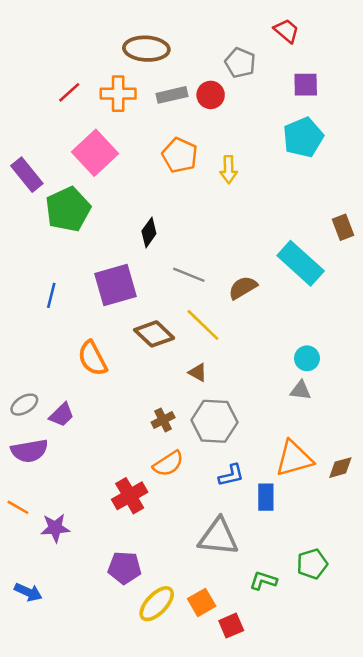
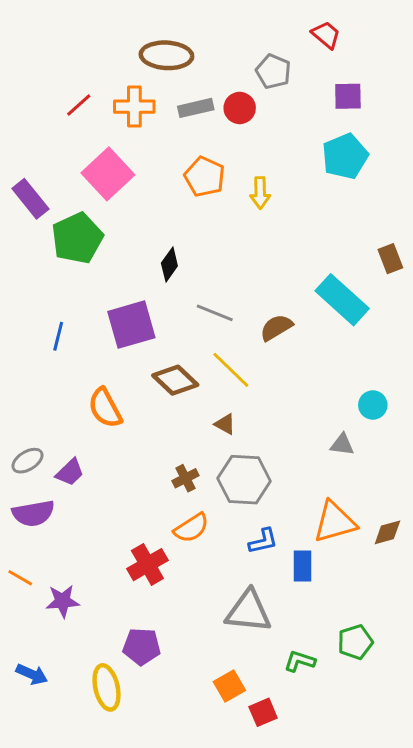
cyan circle: (307, 358) -> (373, 405), moved
yellow ellipse: (157, 604) -> (106, 687), moved, turned -57

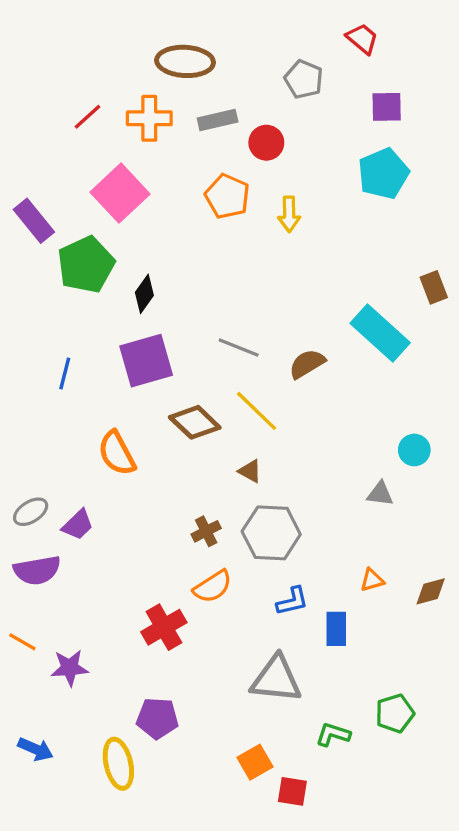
red circle: (240, 108) -> (266, 143), moved
black diamond: (169, 265) -> (144, 294), moved
orange triangle: (335, 522) -> (372, 580), size x0.5
red square: (263, 712) -> (292, 791), turned 32

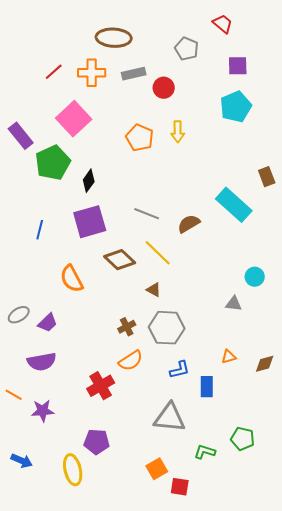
orange pentagon: (227, 196) -> (140, 138), moved
purple semicircle: (37, 570) -> (42, 362), moved
green pentagon: (395, 713) -> (243, 439), turned 30

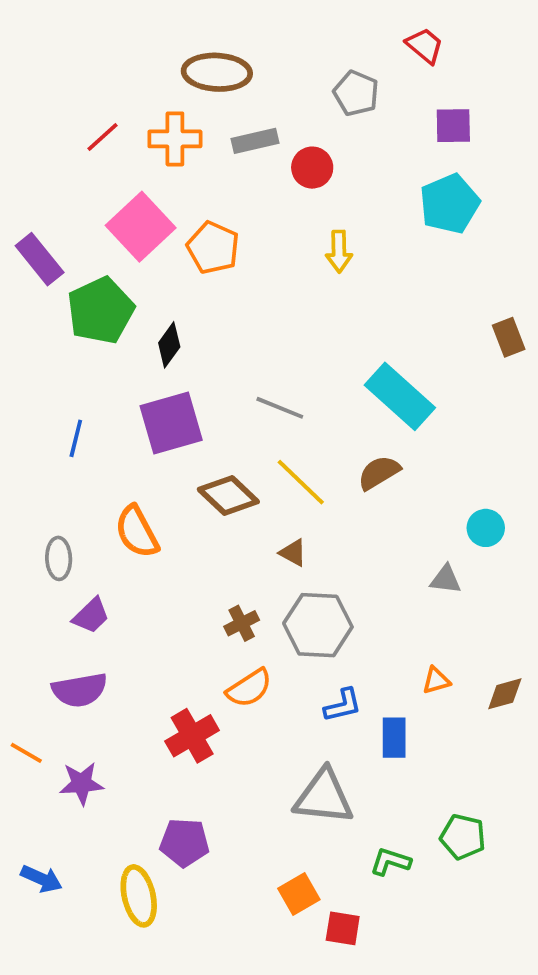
orange pentagon: (140, 138) -> (213, 248), moved
cyan rectangle: (234, 205) -> (400, 396), moved
brown semicircle: (189, 224) -> (379, 473), moved
gray ellipse: (19, 315) -> (59, 558), moved, turned -60

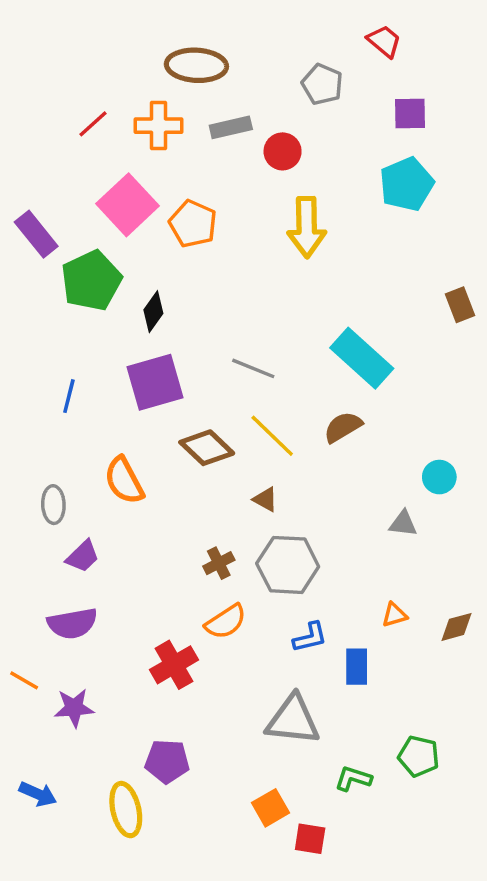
yellow arrow: (339, 251) -> (307, 227), size x1.6

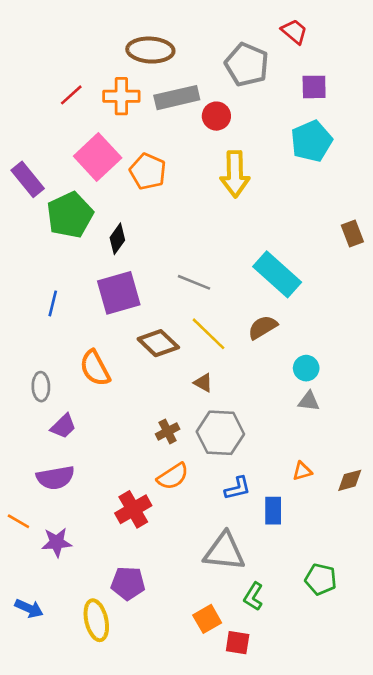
gray pentagon: (322, 84) -> (247, 65), size x1.4
gray rectangle: (231, 127) -> (177, 98), size x1.4
cyan circle: (439, 477) -> (306, 368), moved
green L-shape: (353, 779) -> (253, 596), moved, turned -76

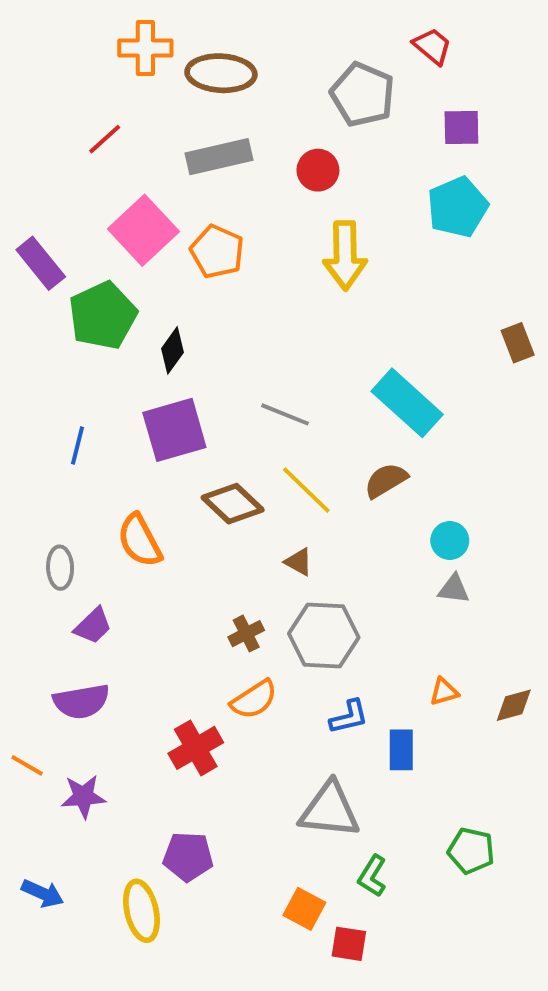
orange cross: (121, 96) -> (145, 48), moved
gray rectangle: (177, 98) -> (219, 157), moved
orange square: (207, 619) -> (304, 909), turned -32

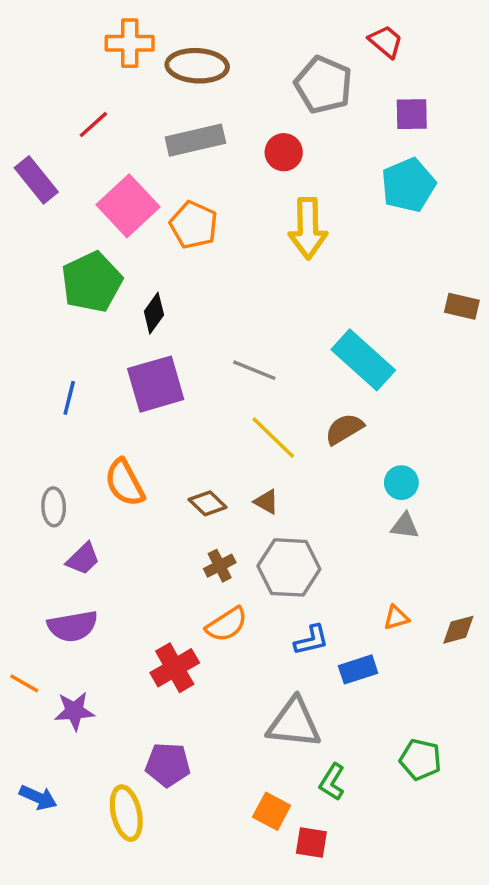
purple rectangle: (41, 263) -> (36, 180), moved
brown rectangle: (518, 343) -> (462, 306), turned -56
brown diamond: (233, 504) -> (208, 503), moved, size x0.7
blue rectangle: (401, 750) -> (358, 669), turned 72

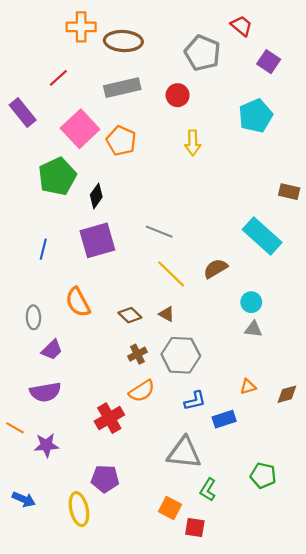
purple square: (412, 114) -> (269, 62), moved, turned 35
yellow arrow: (308, 228) -> (193, 143), size x0.7
cyan rectangle: (363, 360) -> (262, 236), moved

